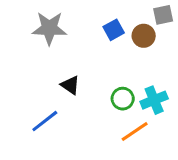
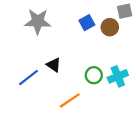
blue line: (45, 121) -> (29, 78), moved
orange line: (135, 132) -> (70, 100), moved

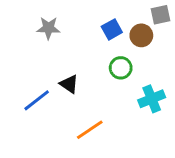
gray star: (38, 21) -> (48, 28), size x0.7
green circle: (94, 75) -> (121, 68), moved

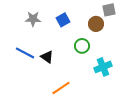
blue square: (112, 29) -> (63, 20), moved
blue line: (37, 100) -> (25, 53), moved, turned 66

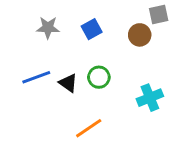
green circle: (82, 46) -> (99, 77), moved
blue line: (25, 53) -> (36, 77), turned -48

